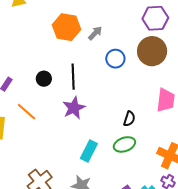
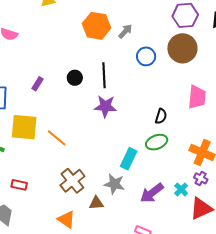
purple star: (74, 108) -> (105, 106), turned 30
orange line: (27, 112) -> (57, 138), moved
cyan rectangle: (89, 151) -> (129, 159), moved

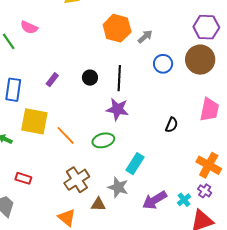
green ellipse: (157, 142) -> (103, 140), moved

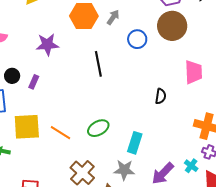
black circle: (90, 78) -> (12, 76), moved
purple star: (117, 109) -> (47, 44), moved

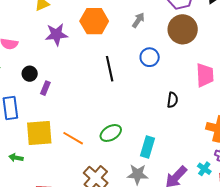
gray arrow: (113, 17) -> (138, 20), moved
blue circle: (137, 39) -> (150, 57), moved
purple star: (47, 44) -> (56, 34), moved
black circle: (12, 76) -> (30, 74), moved

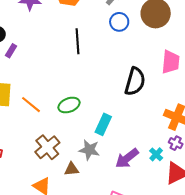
blue circle: (150, 57) -> (119, 22), moved
black semicircle: (172, 100) -> (135, 82), size x1.8

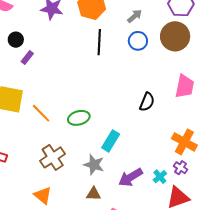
black line: (77, 41) -> (99, 42), moved
black semicircle: (135, 82) -> (147, 102), size x0.7
brown triangle: (72, 169) -> (94, 194), moved

